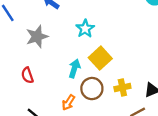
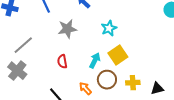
red semicircle: (27, 75) -> (62, 61), moved
orange arrow: (68, 102) -> (85, 88), turned 96

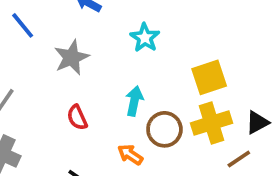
yellow square: (118, 55) -> (209, 77), moved, turned 30
yellow cross: (133, 83) -> (212, 123), size x1.5

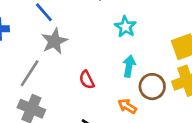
cyan star: (145, 38) -> (125, 27), moved
gray star: (71, 57) -> (54, 41), moved

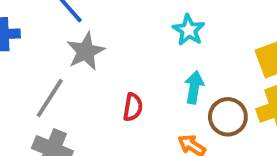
red semicircle: (87, 80) -> (133, 107), turned -144

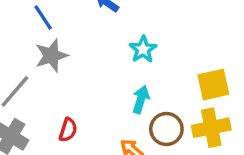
red semicircle: (133, 107) -> (68, 130), moved

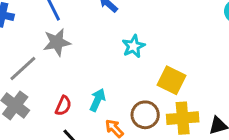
yellow square: (213, 85) -> (171, 80), moved, turned 32
cyan arrow: (141, 99) -> (98, 100), moved

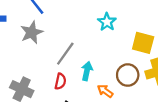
gray star: (57, 42) -> (32, 32), moved
gray line: (23, 69) -> (65, 54), moved

